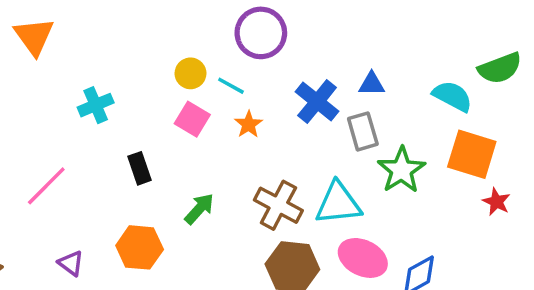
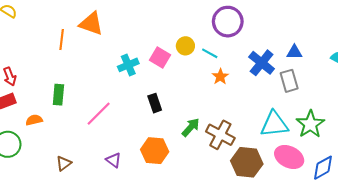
orange triangle: (34, 36) -> (91, 24), turned -35
pink square: (192, 119) -> (160, 58), moved
green star: (401, 170) -> (310, 124), moved
brown cross: (278, 205) -> (220, 135), moved

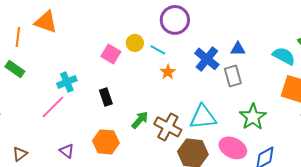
cyan cross: (128, 65) -> (67, 82), moved
green rectangle: (58, 95) -> (15, 69), moved, turned -60
cyan triangle: (274, 124) -> (203, 117), moved

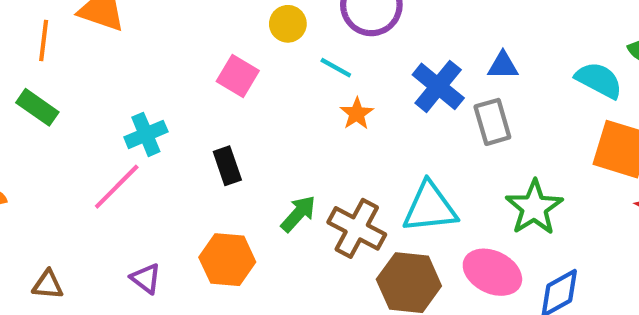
yellow circle: (135, 43) -> (288, 24), moved
brown triangle: (20, 154) -> (48, 285), turned 42

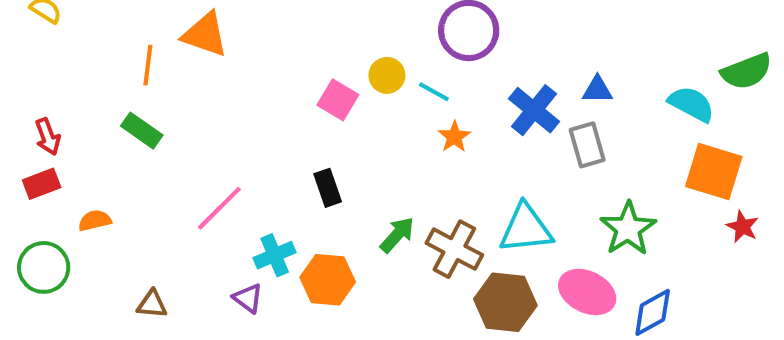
yellow circle: (288, 24) -> (387, 75), moved
cyan cross: (146, 134) -> (275, 255), moved

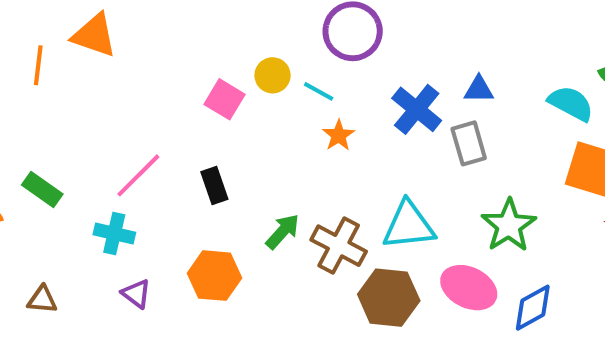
green rectangle: (142, 131) -> (42, 189), moved
pink line: (219, 208) -> (138, 175), moved
cyan cross: (275, 255) -> (114, 234), moved, turned 36

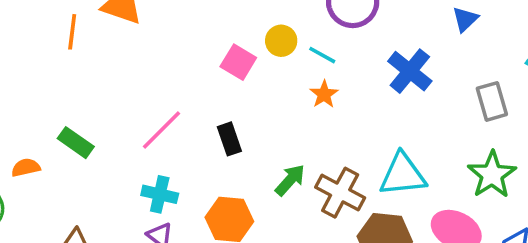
blue triangle: (479, 89) -> (465, 19), moved, turned -44
orange star: (339, 135) -> (324, 94), moved
gray rectangle: (469, 143) -> (492, 101), moved
cyan cross: (114, 234) -> (160, 194), moved

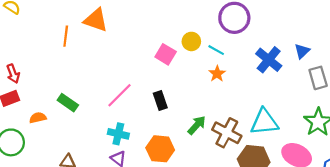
blue triangle: (465, 19) -> (302, 51), moved

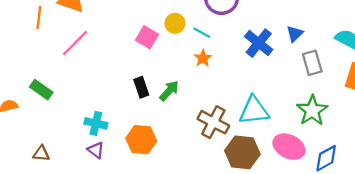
pink line: (119, 95) -> (75, 43), moved
green arrow: (197, 125) -> (169, 91), moved

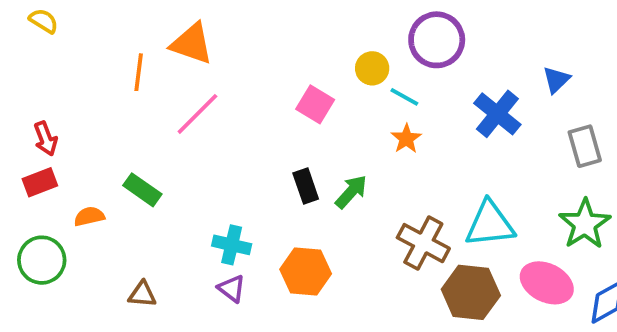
yellow circle: (175, 23) -> (372, 68), moved
blue triangle: (295, 34) -> (556, 80), moved

